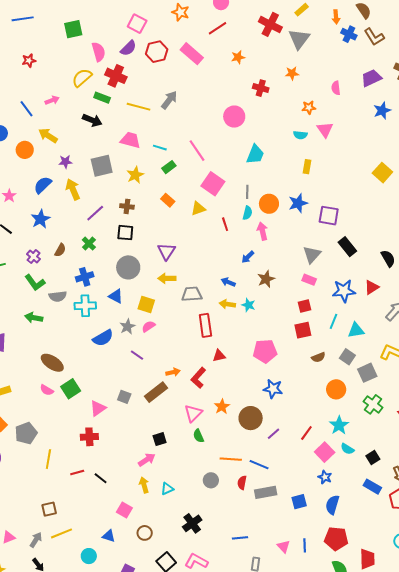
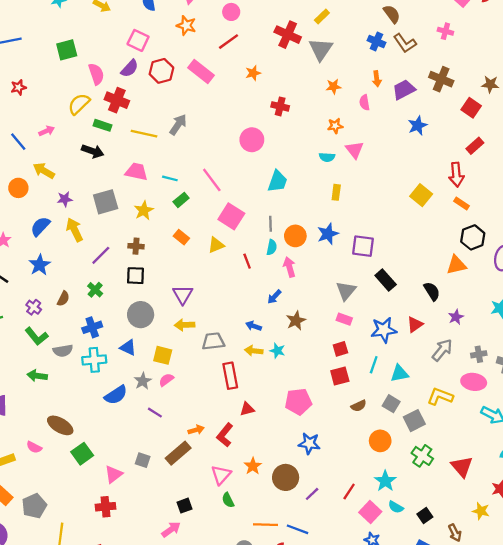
orange arrow: (336, 17) -> (377, 79), moved
orange star: (292, 73) -> (333, 86), moved
pink semicircle: (47, 390) -> (34, 447), moved

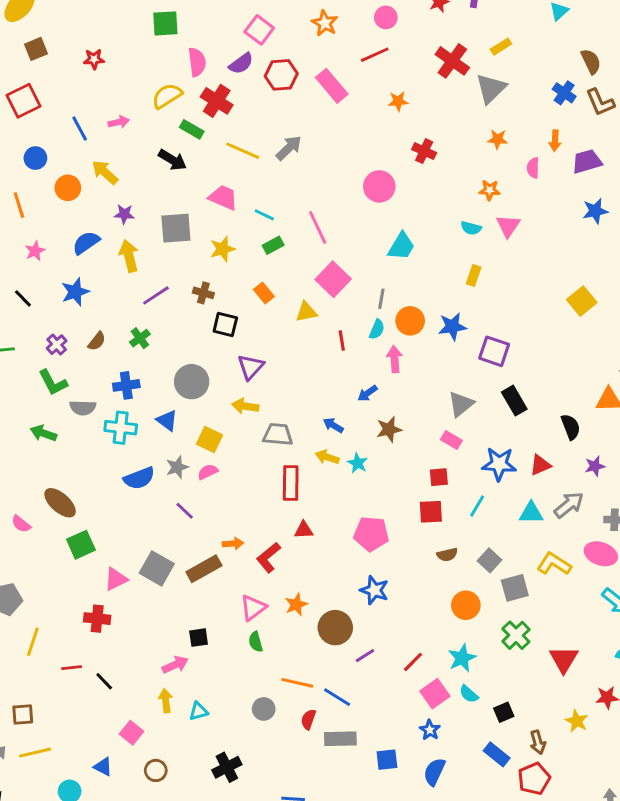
black square: (136, 276) -> (225, 325), moved
cyan triangle: (399, 373) -> (531, 513), moved
gray square: (143, 460) -> (157, 568), size x1.6

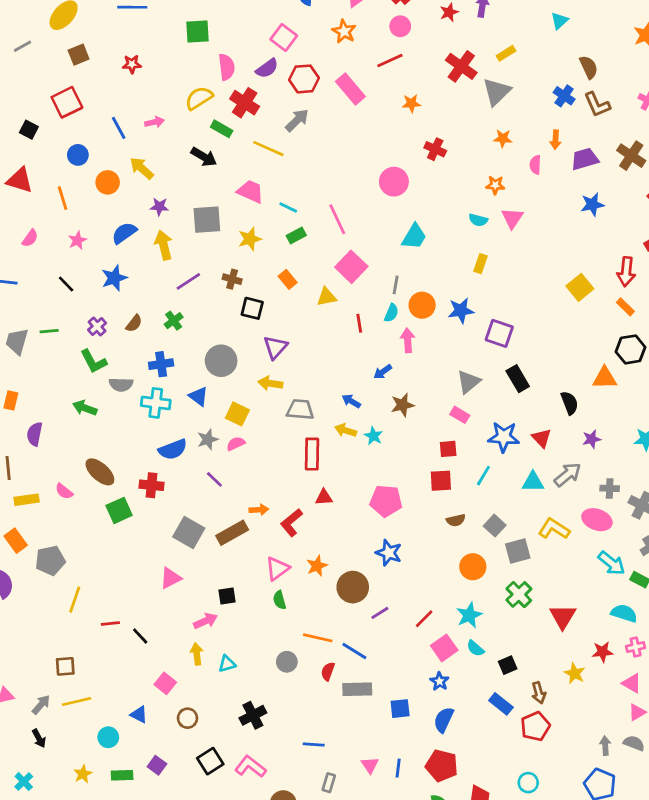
gray arrow: (289, 148) -> (297, 120), moved
red triangle: (540, 465) -> (541, 438), turned -50
pink triangle: (116, 579) -> (171, 578), moved
red cross: (97, 619) -> (151, 485), moved

